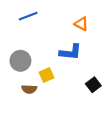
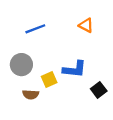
blue line: (28, 16) -> (35, 29), moved
blue L-shape: (70, 52) -> (74, 69), moved

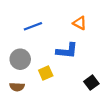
blue L-shape: (74, 69) -> (67, 51), moved
brown semicircle: (31, 95) -> (17, 87), moved

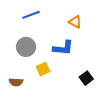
blue line: (33, 26) -> (31, 15), moved
gray circle: (20, 59) -> (26, 47), moved

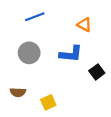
yellow square: (43, 69) -> (48, 102), moved
black square: (86, 78) -> (97, 72), moved

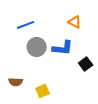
blue line: (35, 17) -> (26, 25), moved
gray circle: (29, 53) -> (37, 47), moved

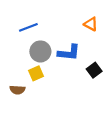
orange triangle: (75, 22) -> (91, 24), moved
yellow square: (43, 91) -> (36, 73), moved

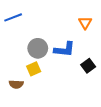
orange triangle: (91, 24) -> (85, 23), turned 32
blue line: (28, 27) -> (13, 17), moved

